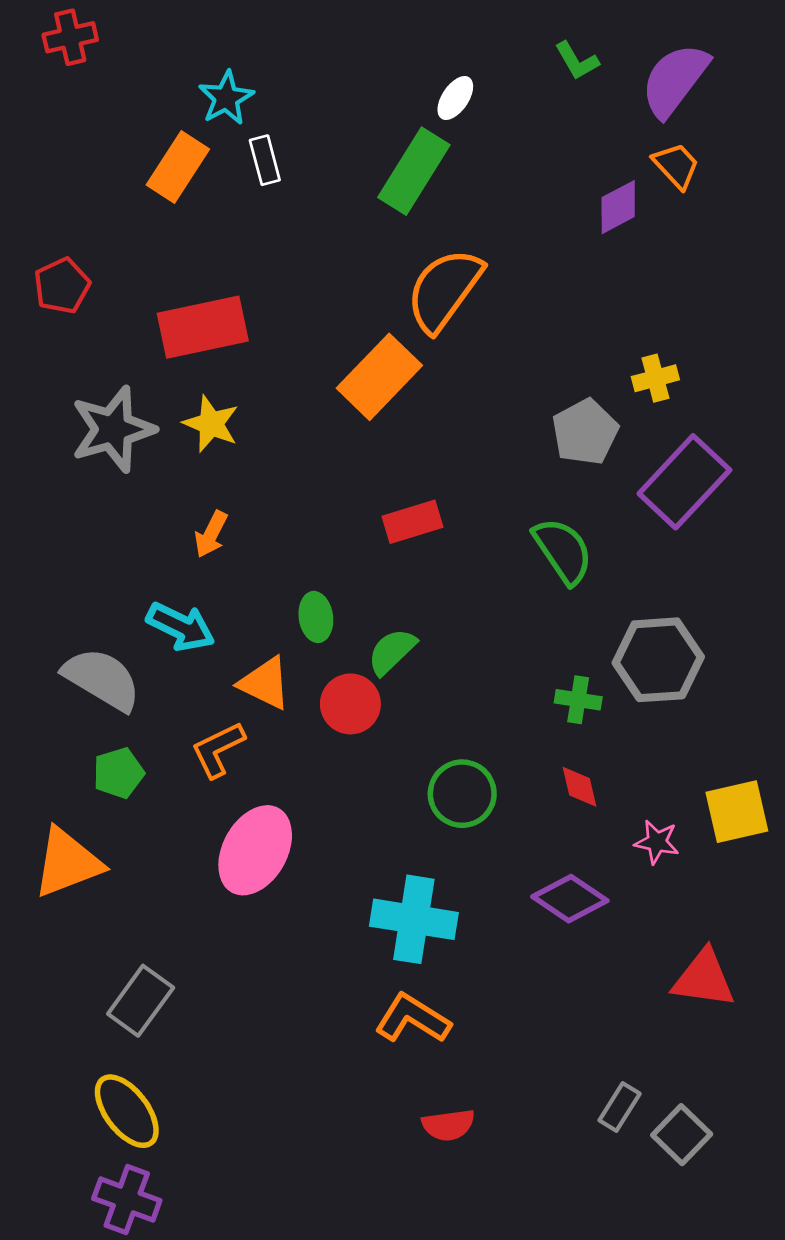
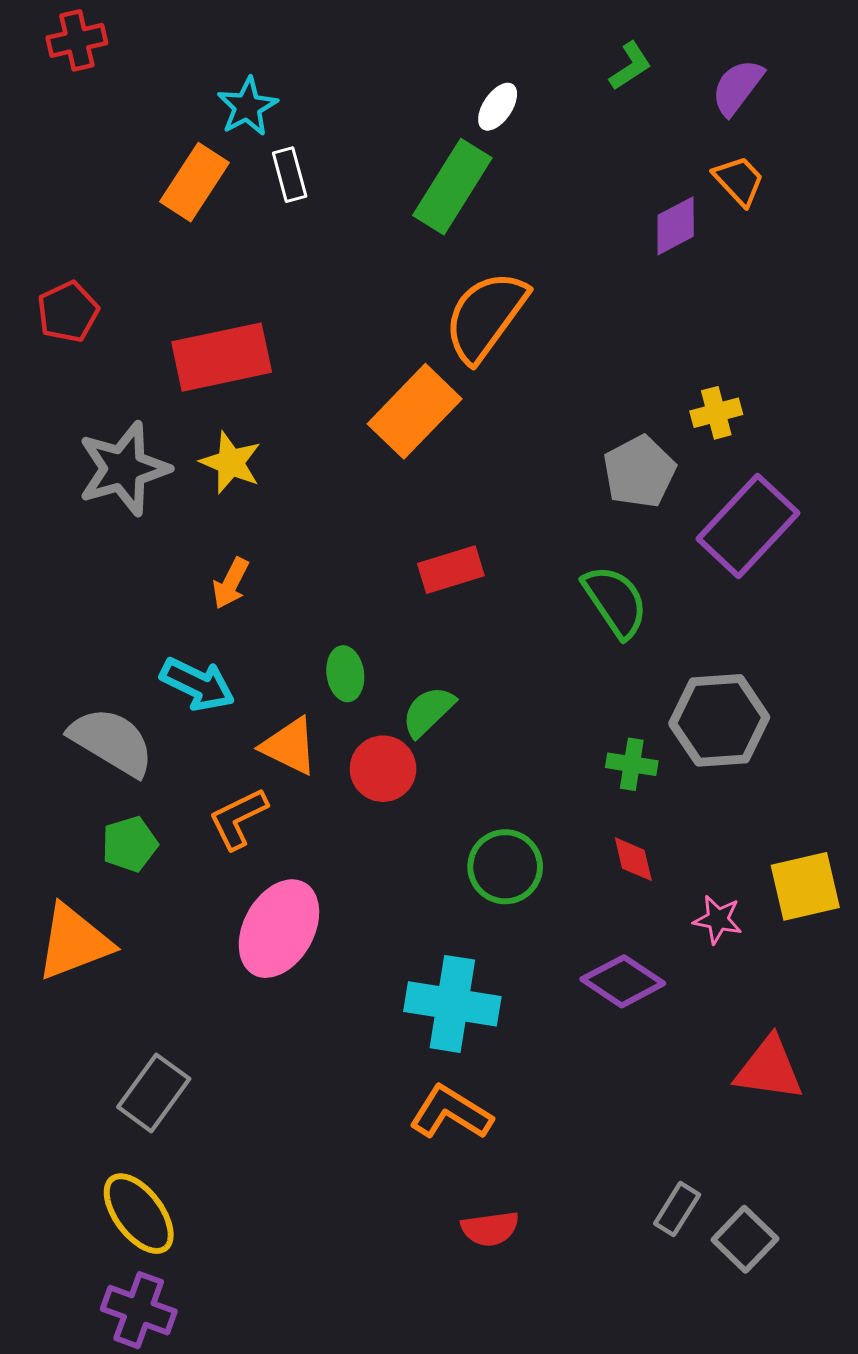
green L-shape: (577, 61) -> (630, 66), turned -93
purple semicircle: (675, 80) -> (737, 87), size x0.7

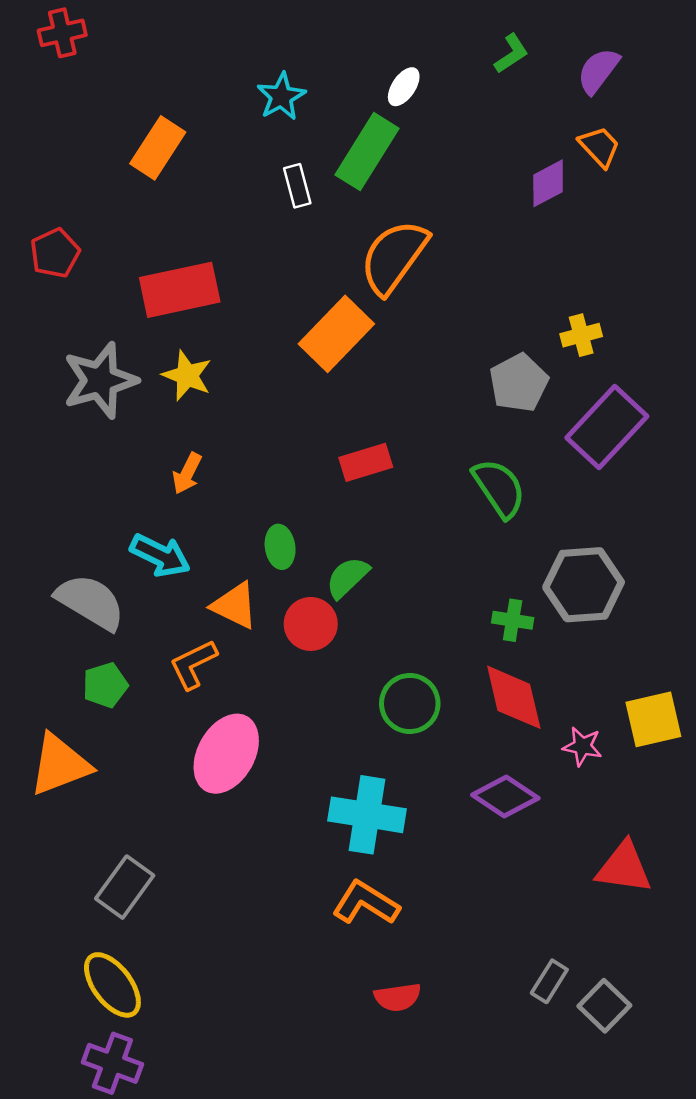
cyan star: (247, 107) -> (281, 96), moved
white rectangle: (290, 175) -> (297, 186), moved
red diamond: (633, 859) -> (514, 697), size x1.8

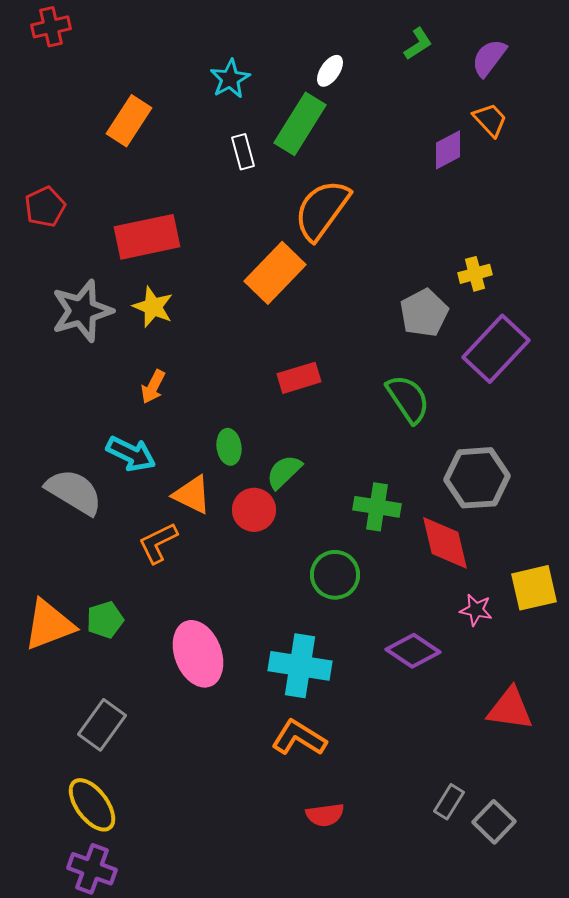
green cross: (513, 620) -> (377, 507), moved, size x1.4
green pentagon: (105, 685) -> (105, 620), moved
red diamond: (514, 697) -> (445, 543), moved
pink ellipse: (226, 754) -> (198, 654), moved, turned -50

